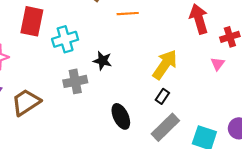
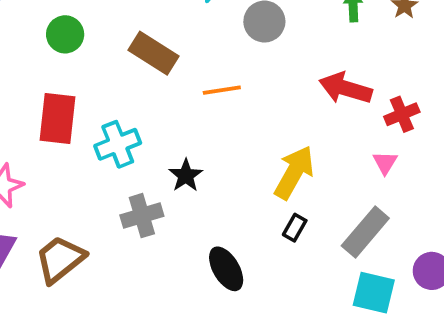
red arrow: (199, 19) -> (345, 88), turned -52
black star: (103, 61) -> (186, 175), turned 30
gray rectangle: (165, 127) -> (365, 232), moved

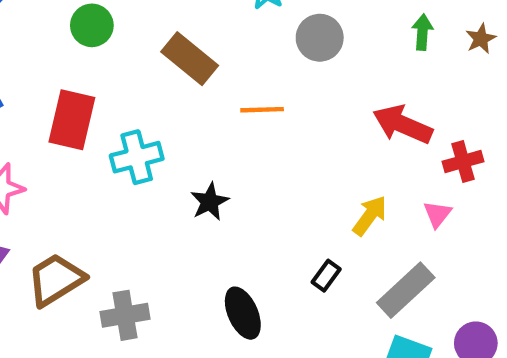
yellow arrow: (294, 172) -> (370, 216), moved, size x0.7
gray cross: (142, 216) -> (125, 315), moved

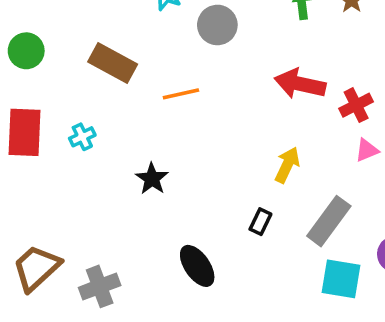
cyan cross: (137, 157) -> (82, 137), moved, size x0.6
pink triangle: (437, 214) -> (367, 150), moved, turned 40

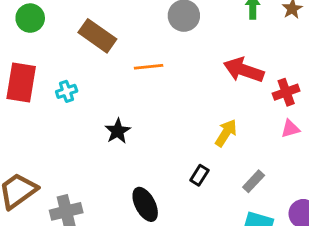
gray rectangle: (329, 221) -> (254, 181), size x0.6

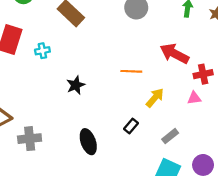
orange line: (149, 67) -> (131, 71), moved
pink triangle: (290, 129) -> (194, 98), moved

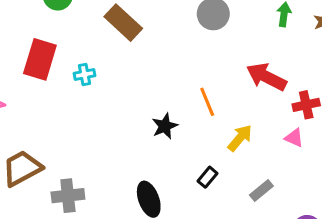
orange line: (131, 71) -> (207, 102), turned 66
black star: (76, 85) -> (165, 126), moved
pink triangle: (194, 98) -> (294, 138), turned 32

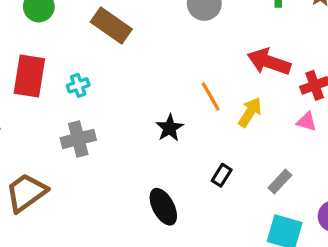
yellow arrow: (240, 138) -> (250, 112), moved
gray cross: (68, 196) -> (78, 139), moved

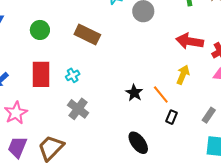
orange line: (211, 96) -> (161, 95), moved
gray cross: (78, 139) -> (78, 109), turned -30

